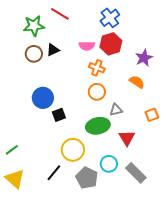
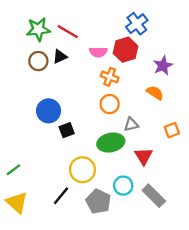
red line: (60, 14) -> (68, 32), moved
blue cross: (110, 18) -> (137, 24), moved

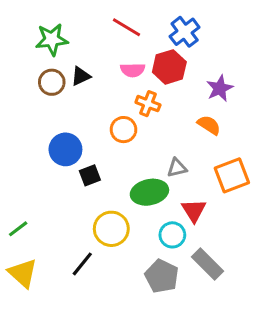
red line: (68, 32) -> (127, 27), moved
orange circle: (110, 104) -> (123, 130), moved
orange square: (172, 130) -> (232, 175), size x1.6
cyan circle: (123, 186) -> (172, 235), moved
gray pentagon: (98, 201) -> (162, 276), moved

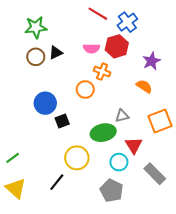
red line: (127, 27) -> (98, 14), moved
gray rectangle: (207, 264) -> (155, 174), moved

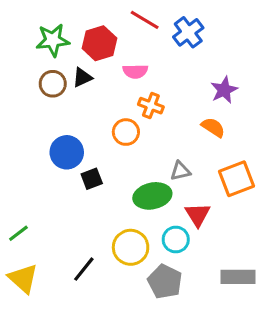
red hexagon: (117, 46) -> (99, 43), moved
yellow circle: (77, 158) -> (131, 247), moved
gray rectangle: (155, 174) -> (238, 277), moved, turned -45

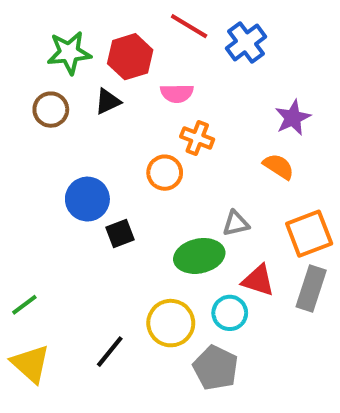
brown circle: (53, 84) -> (51, 110), moved
red triangle: (198, 215) -> (258, 280), turned -40
gray rectangle: (238, 277) -> (311, 289), moved, turned -72

